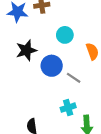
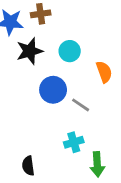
black star: (26, 50) -> (30, 51), moved

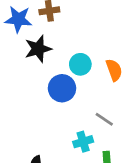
cyan circle: (70, 51) -> (80, 64), moved
gray line: (81, 105) -> (104, 119), moved

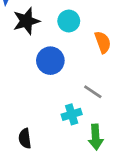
cyan circle: (80, 64) -> (69, 21), moved

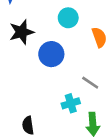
black star: (26, 21) -> (22, 32), moved

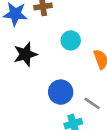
blue circle: (51, 54) -> (61, 92), moved

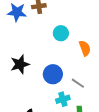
black star: (25, 54) -> (20, 64), moved

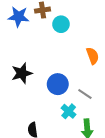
cyan circle: (61, 33) -> (61, 24), moved
cyan cross: (63, 99) -> (69, 111), turned -32

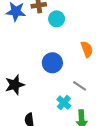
black star: (22, 73) -> (15, 85), moved
blue circle: (58, 84) -> (52, 63), moved

